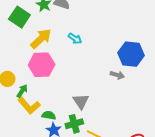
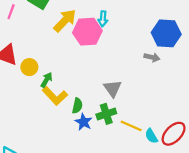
cyan arrow: (75, 39) -> (103, 19), turned 64
pink hexagon: (42, 65) -> (87, 32), moved
green semicircle: (49, 115) -> (77, 106), turned 96

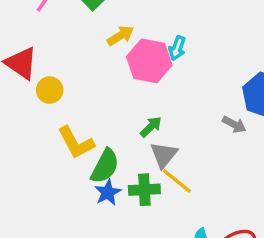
yellow arrow: (65, 21) -> (120, 36), size x0.7
green arrow: (46, 80) -> (151, 127), moved
green semicircle: (77, 106) -> (105, 166), size x1.5
yellow line: (131, 126) -> (177, 181), moved

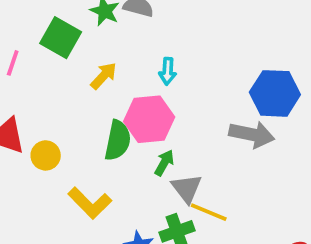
pink hexagon: (149, 61) -> (149, 119), moved
gray arrow: (234, 124) -> (252, 134), size x1.6
green semicircle: (105, 166) -> (118, 140), moved

